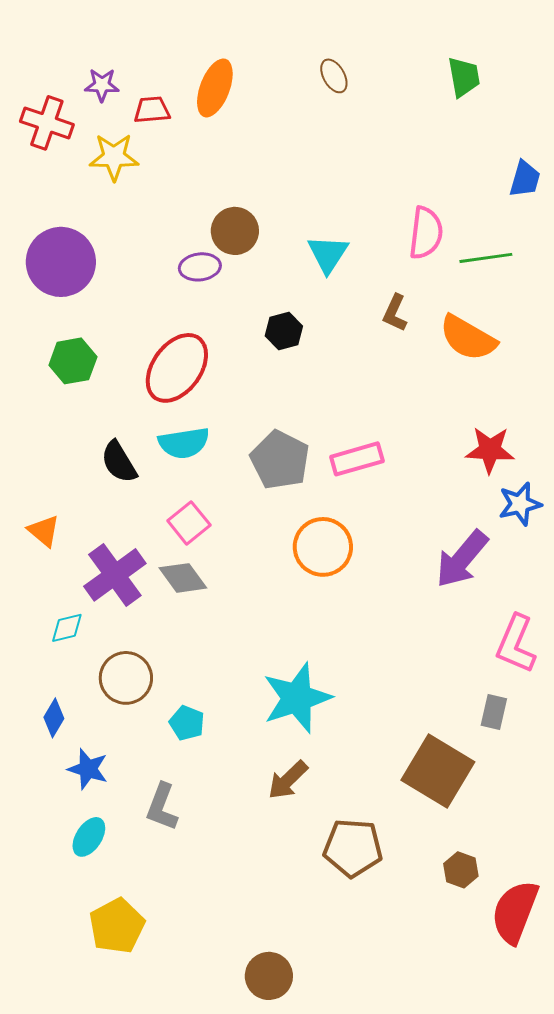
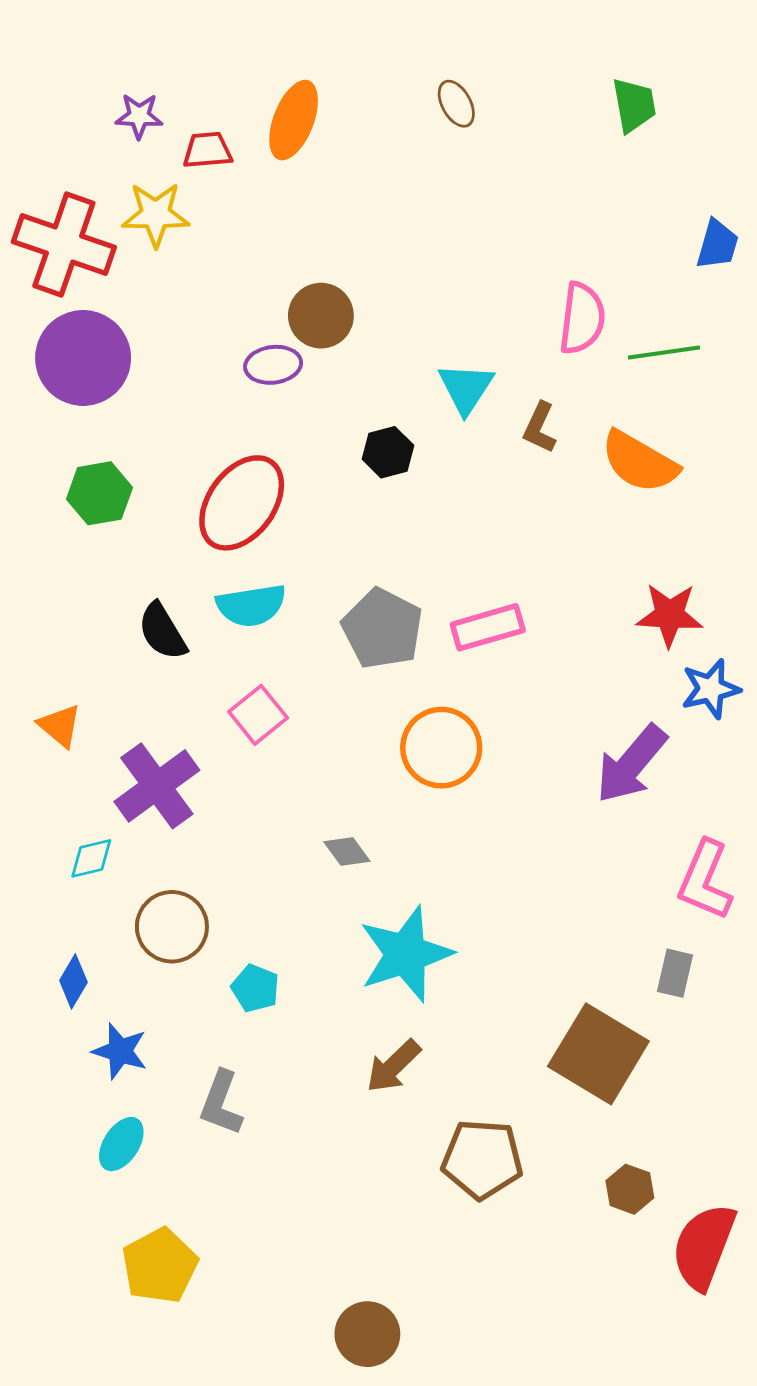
red cross: (47, 123) -> (64, 245), moved, size x1.4
cyan triangle: (328, 254) -> (466, 388), moved
gray diamond: (183, 578) -> (347, 852), moved, size x0.7

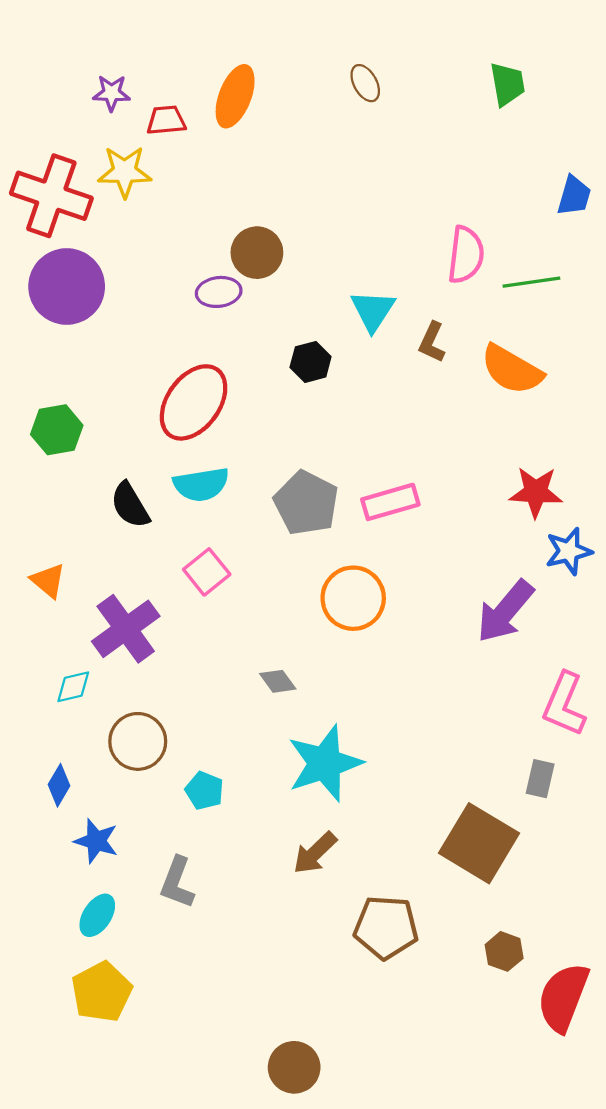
green hexagon: (99, 493) -> (57, 430), moved
yellow pentagon: (160, 1266) -> (102, 992), moved

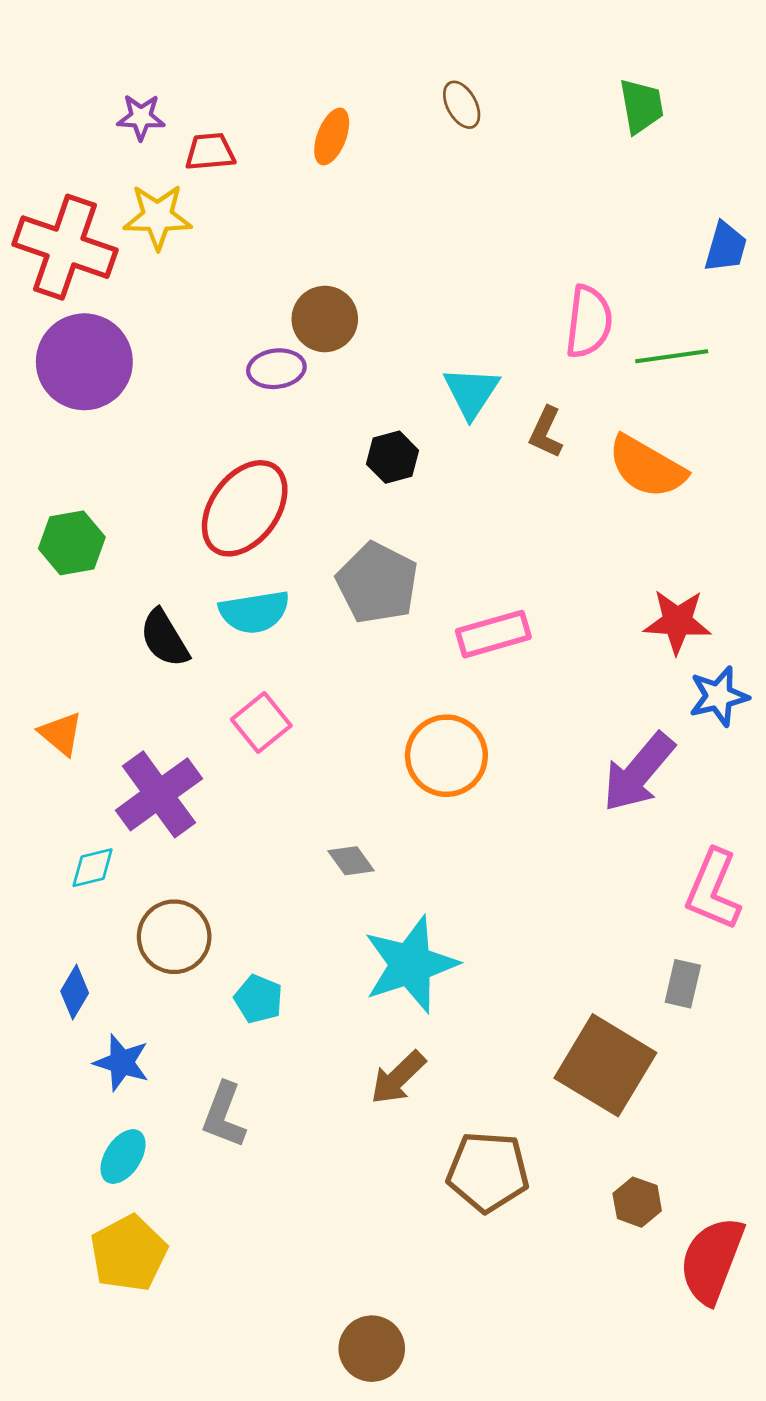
orange ellipse: (235, 96) -> (332, 137), moved, size x0.7
gray pentagon: (306, 503) -> (377, 583), moved

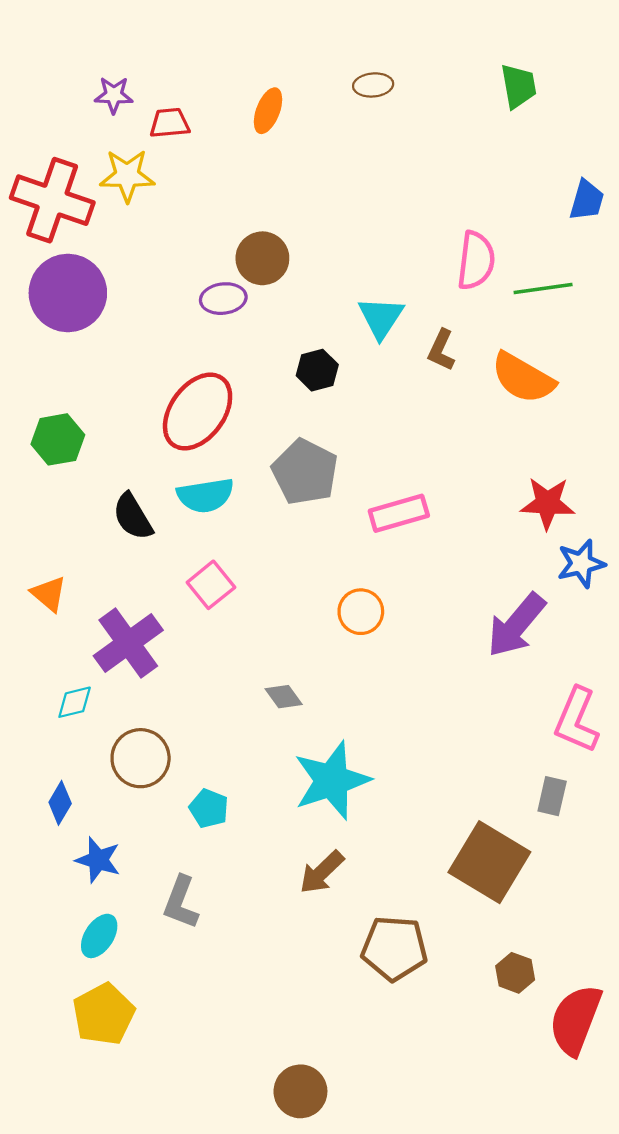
brown ellipse: (462, 105) -> (373, 85), turned -66
orange circle: (446, 756) -> (361, 612), size x0.7

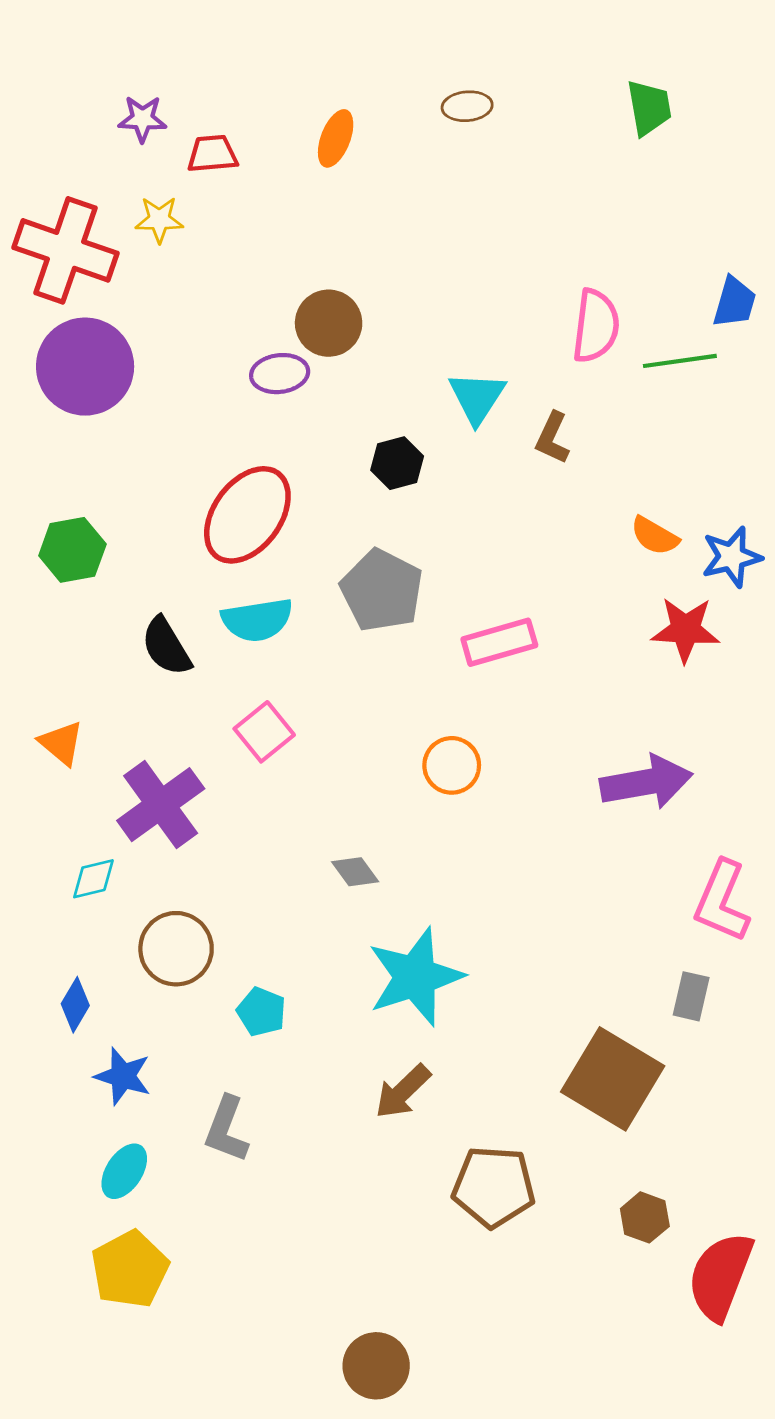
yellow star: (127, 176) -> (159, 220), size x0.7
blue trapezoid: (587, 200) -> (734, 302), moved
orange semicircle: (523, 378) -> (655, 536), moved, size x0.6
blue star: (581, 564) -> (732, 557), moved
purple arrow: (516, 625) -> (646, 782), turned -140

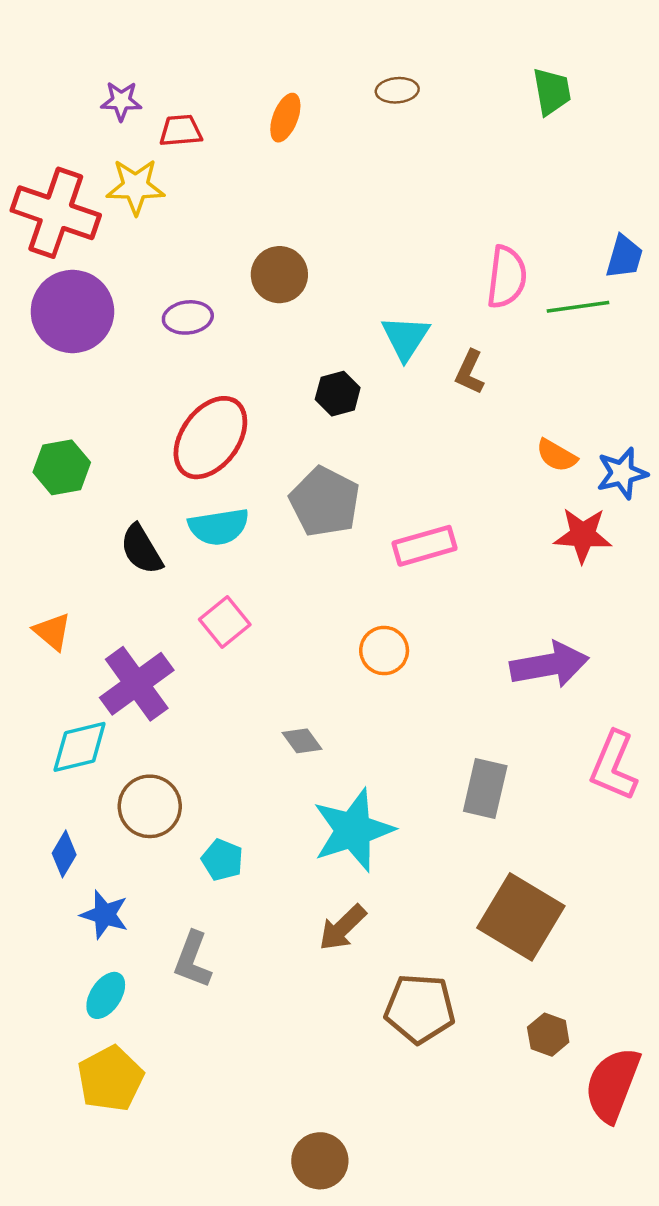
yellow star: (159, 220) -> (135, 187), size x1.4
purple ellipse: (280, 374) -> (188, 317), moved
cyan diamond: (93, 879) -> (80, 747), size x1.5
gray rectangle: (691, 996) -> (485, 788), moved, size x1.4

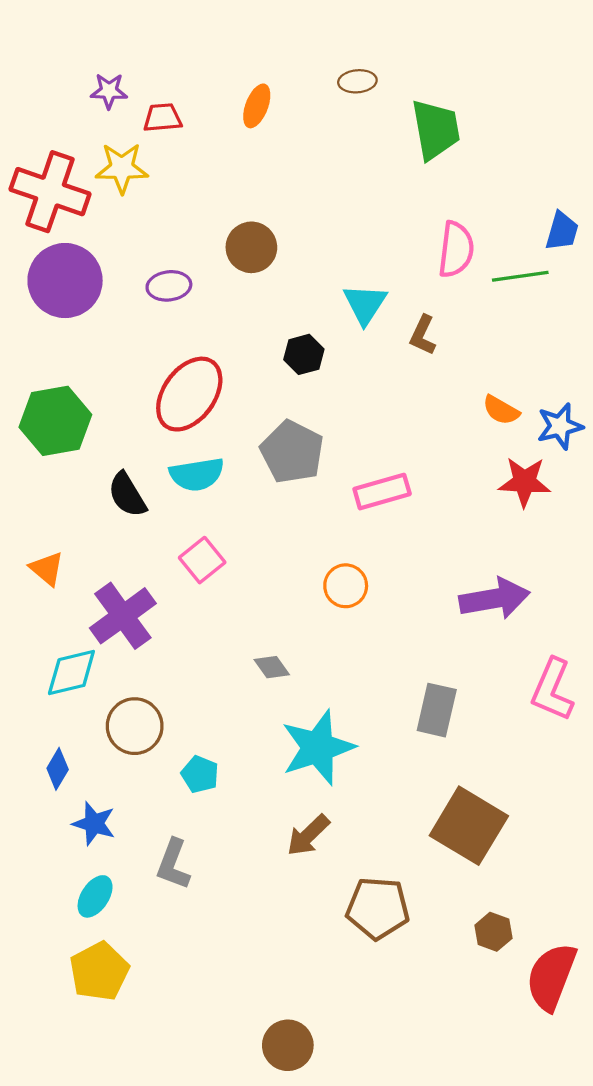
green trapezoid: (552, 91) -> (436, 129), moved, size x1.4
green hexagon: (62, 467) -> (55, 421), size x1.4

